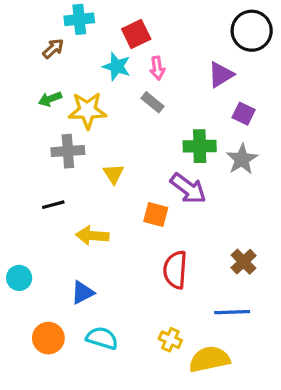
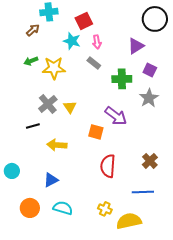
green cross: (200, 146) -> (122, 79), moved
gray cross: (68, 151) -> (48, 104), moved, turned -36

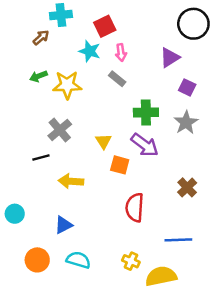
green cross: (122, 79) -> (146, 112), moved
yellow triangle: (70, 107) -> (103, 141), moved
brown cross: (150, 161) -> (187, 187), moved

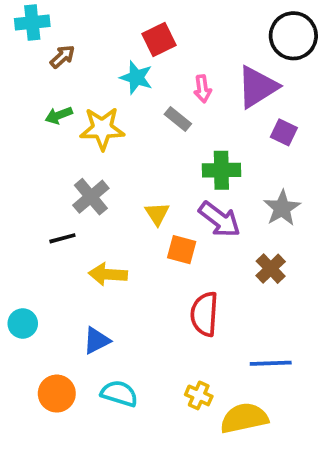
cyan cross: (61, 15) -> (32, 23), moved
pink arrow: (121, 52) -> (203, 89), moved
purple triangle: (170, 57) -> (257, 87), size x1.4
gray star: (186, 122) -> (282, 208), moved
brown cross: (187, 187) -> (271, 269), moved

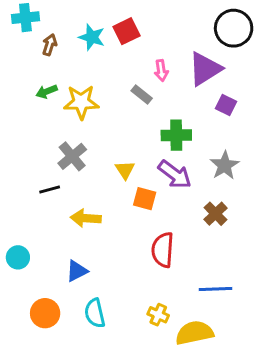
brown arrow: (62, 57) -> (50, 45), turned -30
cyan star: (136, 77) -> (92, 37), moved
cyan semicircle: (119, 394) -> (95, 313), turned -120

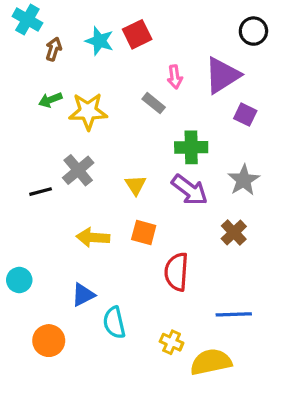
cyan cross: (25, 18) -> (27, 20), turned 36
black circle: (234, 28) -> (253, 31), size x0.7
black line: (50, 190) -> (41, 192), moved
orange square: (145, 199) -> (144, 233), moved
cyan semicircle: (95, 313) -> (114, 323), moved

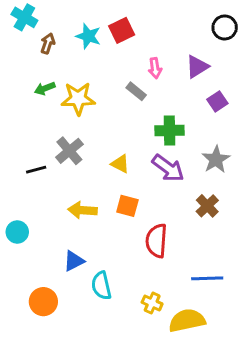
purple triangle: (222, 75) -> (197, 67), size x0.7
purple square: (245, 115) -> (217, 101), turned 30
yellow triangle: (136, 185) -> (120, 164), turned -30
cyan circle: (19, 280) -> (17, 232), moved

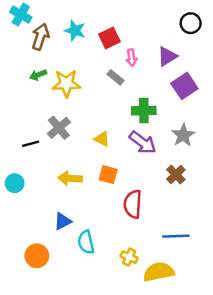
red square: (122, 30) -> (109, 38), moved
brown arrow: (48, 43) -> (40, 37), size x1.5
purple square: (217, 101) -> (184, 86), size x1.5
cyan circle: (17, 232) -> (15, 183), moved

